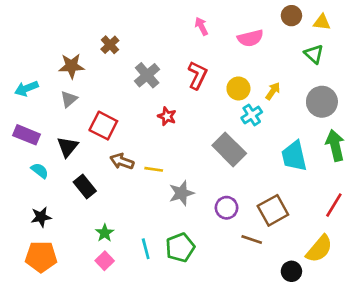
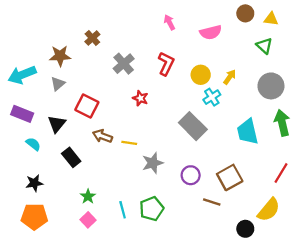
cyan arrow: (26, 88) -> (22, 75), size x1.4

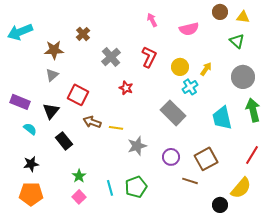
cyan arrow: (22, 75) -> (20, 32), moved

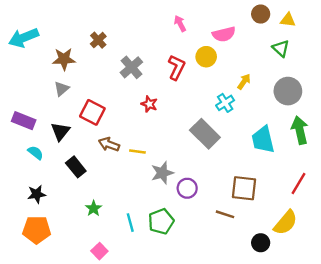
yellow circle: (180, 67) -> (206, 57), moved
purple circle: (171, 157) -> (187, 188), moved
brown square: (206, 159) -> (244, 188), turned 35
pink square: (79, 197) -> (99, 251), moved

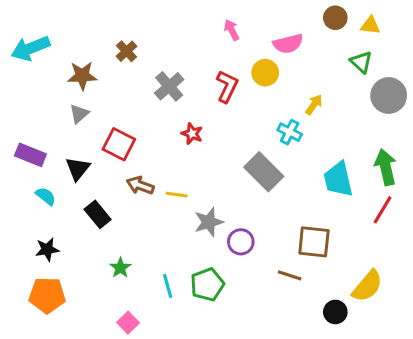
gray circle: (288, 91) -> (389, 95), moved
cyan cross: (225, 103) -> (290, 132), turned -30
red line: (299, 183) -> (383, 210), moved

